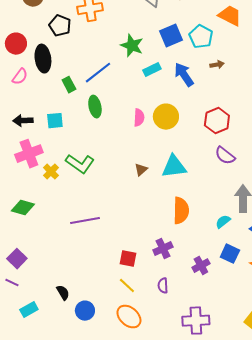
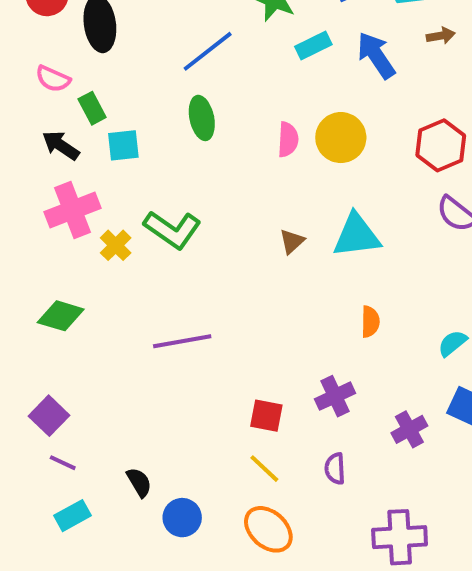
pink semicircle: (20, 77) -> (53, 79), moved, turned 78
green rectangle: (69, 85) -> (92, 108), moved
black arrow: (23, 121) -> (61, 145), turned 36
orange semicircle: (181, 211) -> (370, 322), size x0.6
purple line: (12, 283) -> (63, 463), moved

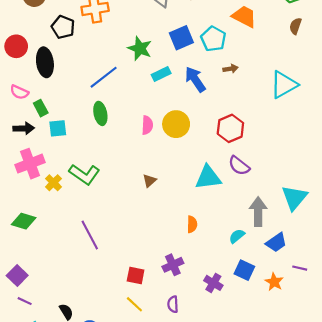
black arrow: (61, 145) -> (24, 128), turned 144
cyan triangle: (357, 235) -> (208, 177), moved
purple line: (182, 341) -> (90, 235), turned 72
purple cross: (409, 429) -> (213, 283), turned -30

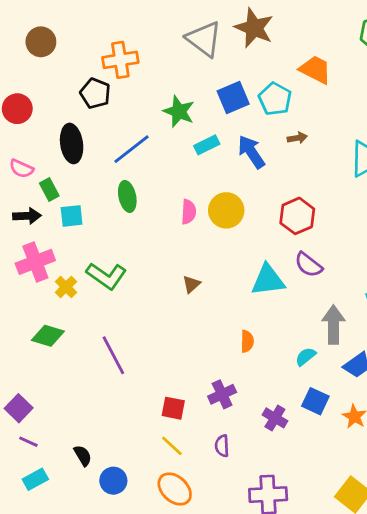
black pentagon: (63, 27) -> (95, 93), moved
black ellipse: (45, 62) -> (72, 143), moved
green diamond: (24, 221) -> (48, 336), moved

